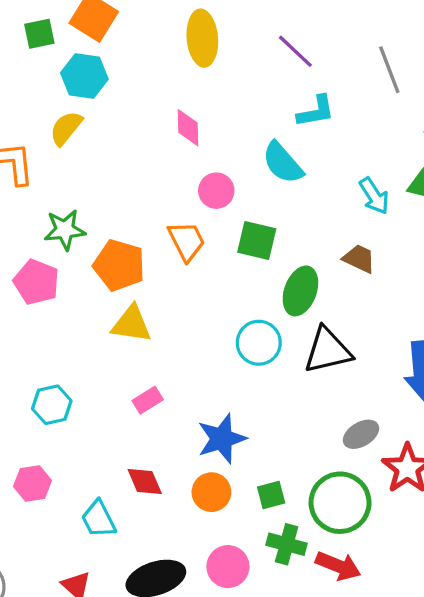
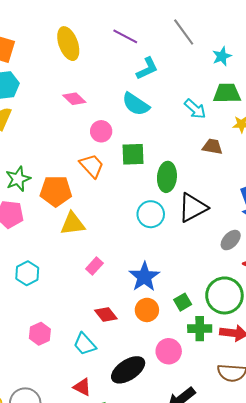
pink diamond: (188, 128) -> (74, 99), turned -30
brown trapezoid: (359, 259) -> (212, 147), moved
cyan hexagon: (52, 405) -> (27, 273), moved
gray ellipse: (361, 434) -> (231, 240), moved

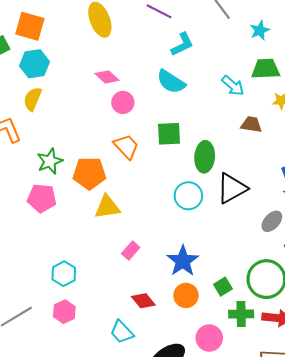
pink circle: (101, 131) -> (123, 102), moved
cyan hexagon: (27, 273) -> (64, 274), moved
pink hexagon: (40, 334) -> (64, 312), moved

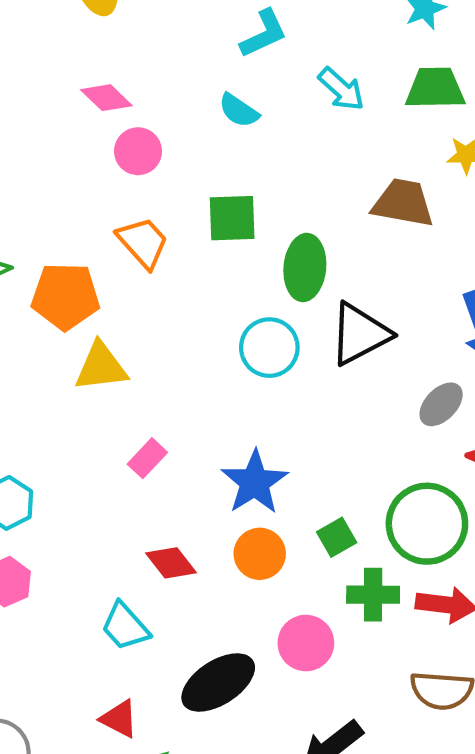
cyan semicircle: (171, 82) -> (239, 110), size x0.7
cyan arrow: (233, 86) -> (341, 89), moved
brown trapezoid: (251, 125) -> (403, 203), size x1.4

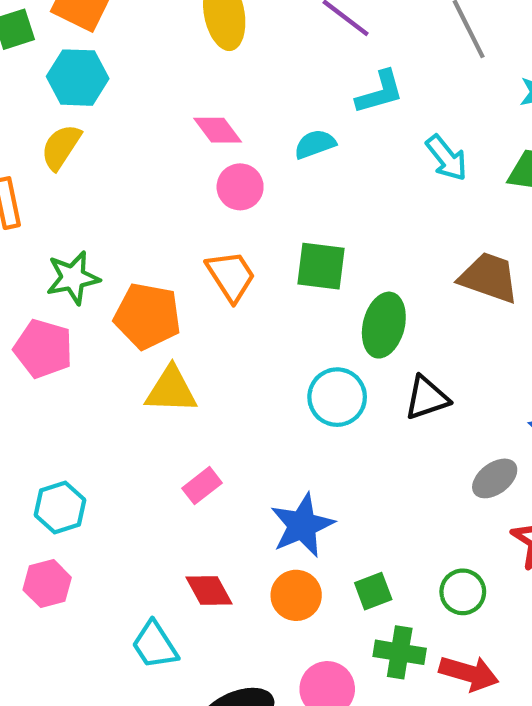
cyan semicircle: (239, 110) -> (315, 144), moved, turned 117
black triangle: (360, 334) -> (427, 398), size x0.7
green circle: (427, 524) -> (463, 592), size x0.6

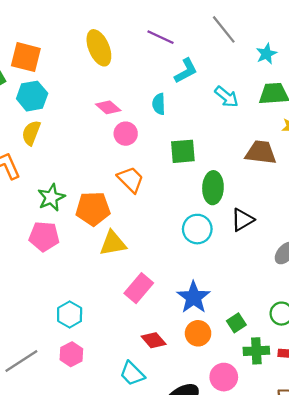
cyan semicircle: (315, 144) -> (159, 104), turned -60
green square: (321, 266) -> (183, 151), moved
pink rectangle: (202, 486) -> (139, 288), size x1.5

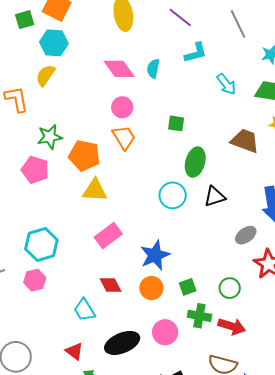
cyan semicircle: (159, 104) -> (153, 69), moved
pink diamond: (108, 107) -> (119, 69), size x1.4
pink circle: (126, 134) -> (122, 107), moved
green square: (183, 151) -> (176, 123), size x0.7
cyan hexagon: (70, 315) -> (41, 244), size x1.4

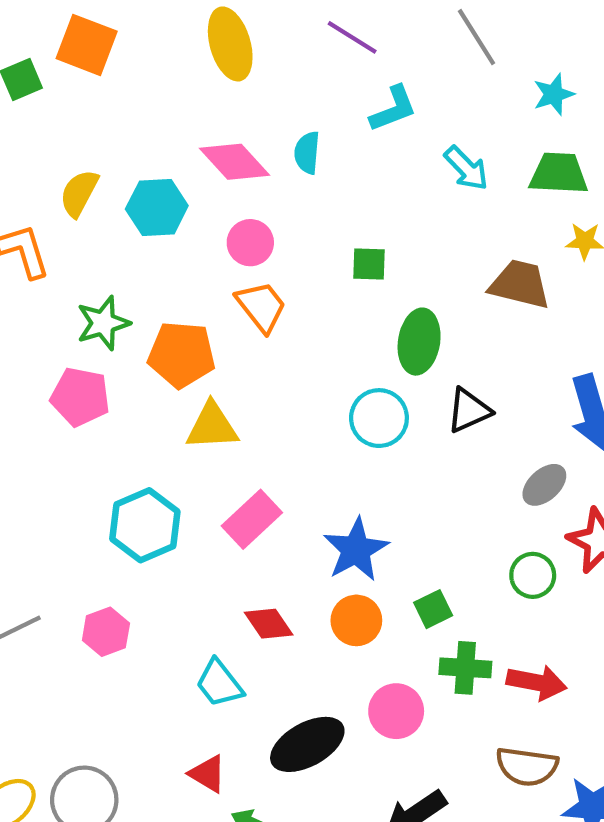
cyan hexagon: (54, 43) -> (157, 207), moved
cyan hexagon: (41, 244) -> (145, 525), moved
green circle: (230, 288) -> (533, 575), moved

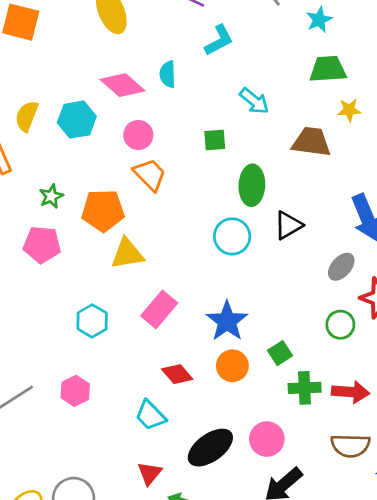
cyan arrow: (466, 168) -> (254, 101), moved
green star: (103, 323) -> (51, 196), size x0.7
cyan hexagon: (145, 525) -> (92, 321), size x0.7
pink circle: (396, 711) -> (267, 439), moved
red triangle: (208, 774) -> (150, 473), turned 45

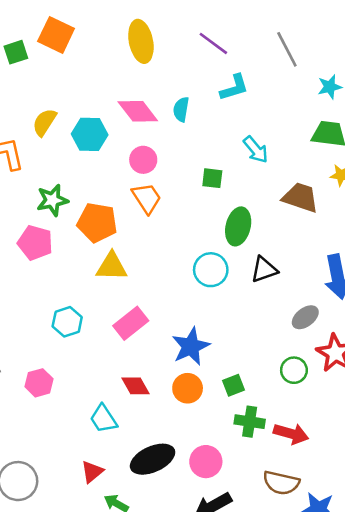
green star: (51, 196) -> (52, 200), size x1.4

